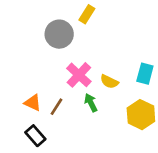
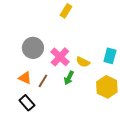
gray circle: (59, 34) -> (33, 48), moved
green arrow: (91, 103) -> (69, 78), turned -128

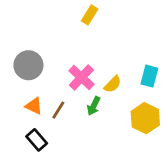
gray circle: (33, 48) -> (28, 65), moved
yellow semicircle: (83, 62) -> (113, 84), turned -72

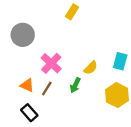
gray circle: (28, 65) -> (23, 35), moved
pink cross: (81, 77) -> (51, 63), moved

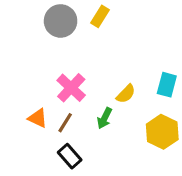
gray circle: (23, 35) -> (61, 21), moved
black rectangle: (29, 113) -> (70, 156), moved

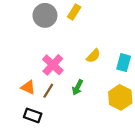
yellow semicircle: (126, 94) -> (93, 56), moved
black rectangle: (70, 156) -> (33, 115), moved, turned -30

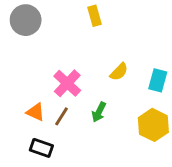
yellow rectangle: (74, 12) -> (95, 16), turned -48
gray circle: (45, 15) -> (26, 20), moved

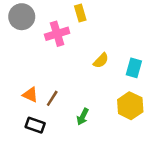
pink cross: (67, 83) -> (57, 34), moved, turned 30
green arrow: (99, 112) -> (83, 117), moved

